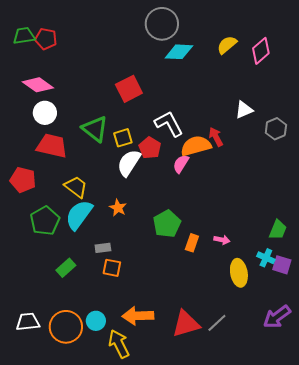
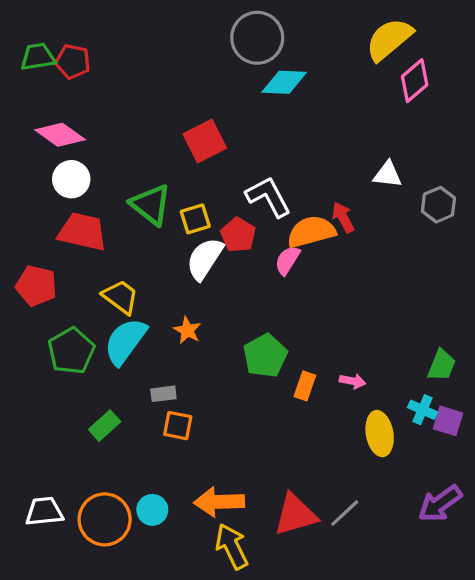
yellow semicircle: (227, 45) -> (389, 39), moved, size x1.5
white triangle: (244, 110) -> (388, 174), turned 30
yellow arrow: (119, 344) -> (232, 546), moved

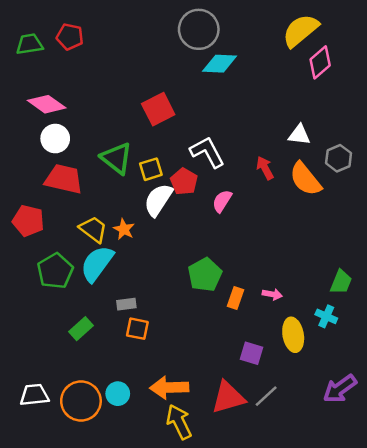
red pentagon: (73, 62) -> (70, 37), moved
orange semicircle: (311, 232) -> (305, 179), moved, turned -114
orange star: (187, 330) -> (124, 229), moved
purple square: (448, 421) -> (251, 353), moved

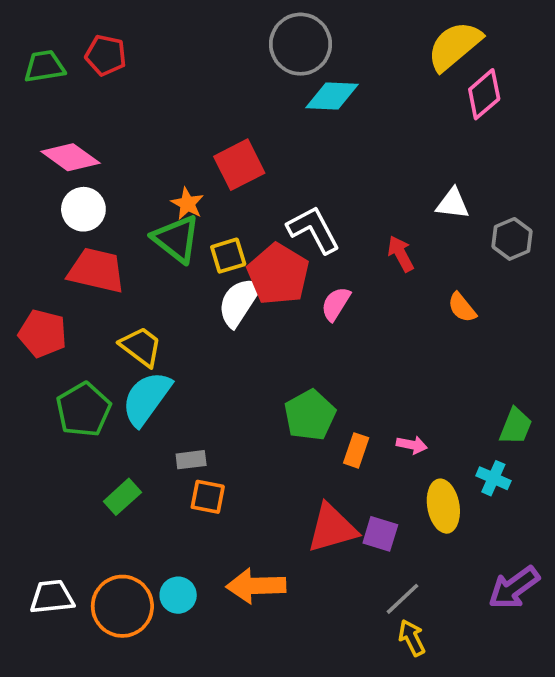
orange semicircle: (305, 179) -> (462, 308), moved, size x0.6
red pentagon: (184, 181) -> (278, 274), size x1.5
orange star: (124, 229) -> (187, 204), moved
red triangle: (228, 397) -> (332, 528), moved
yellow arrow: (179, 422) -> (412, 638), moved, size x0.7

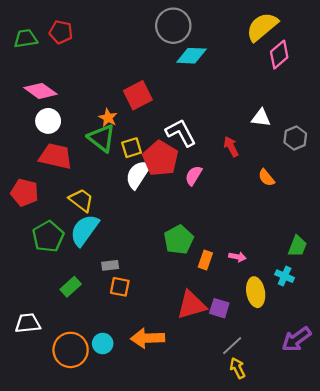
white trapezoid: (52, 597) -> (28, 323), moved

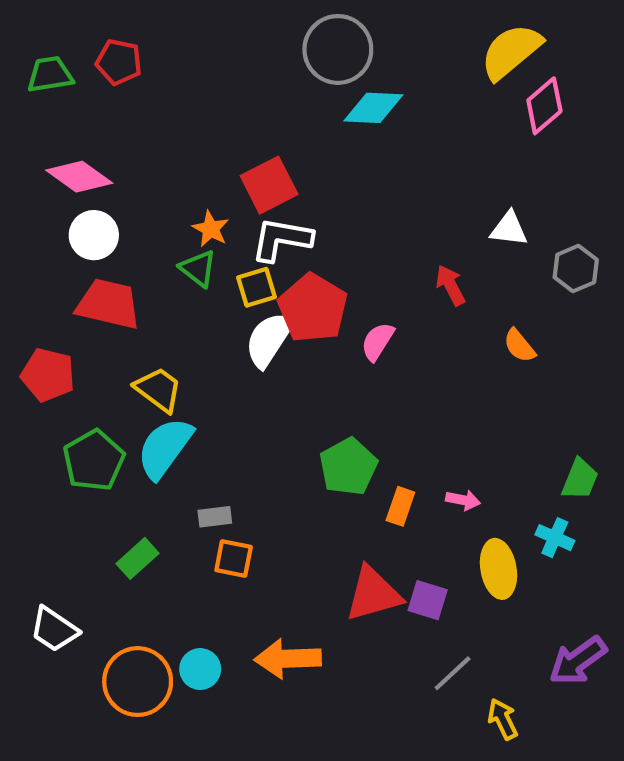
white L-shape: (181, 133) -> (282, 239), moved, turned -52
green triangle: (102, 138) -> (198, 268), size x0.7
white trapezoid: (28, 323) -> (54, 629), turned -140
yellow arrow: (237, 368) -> (503, 719), moved

